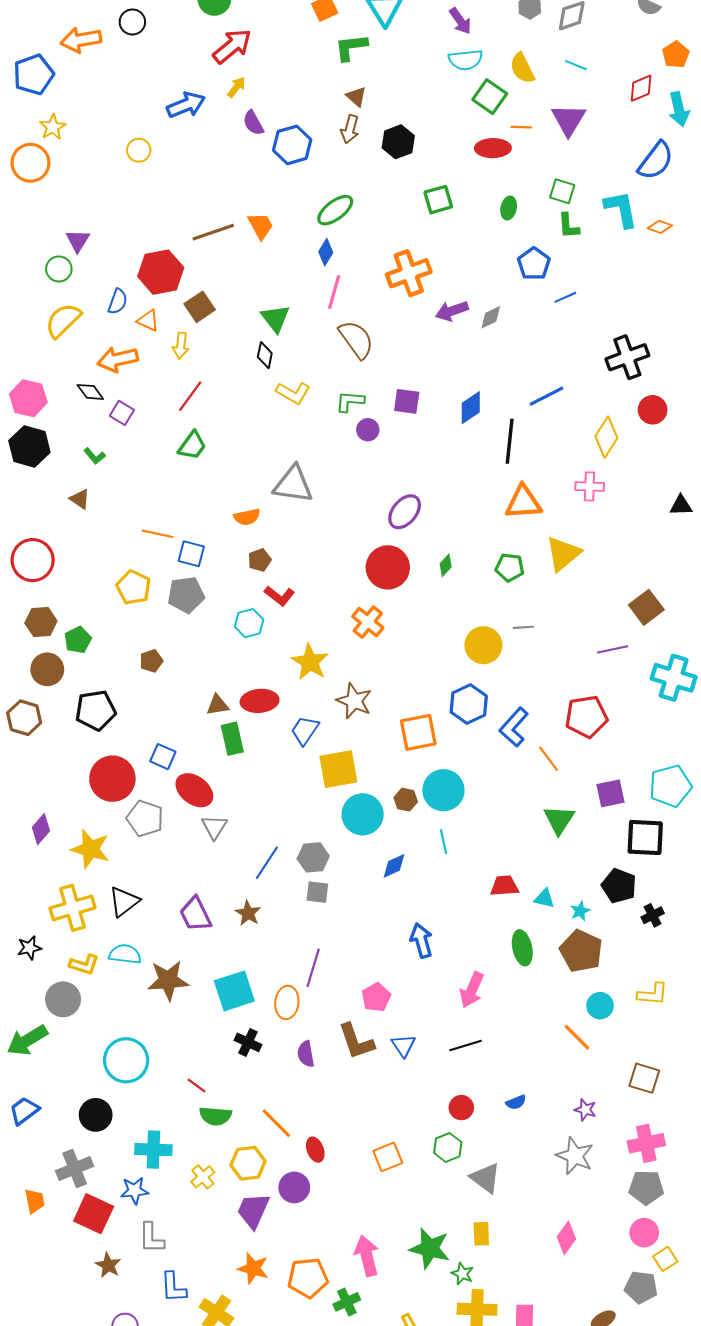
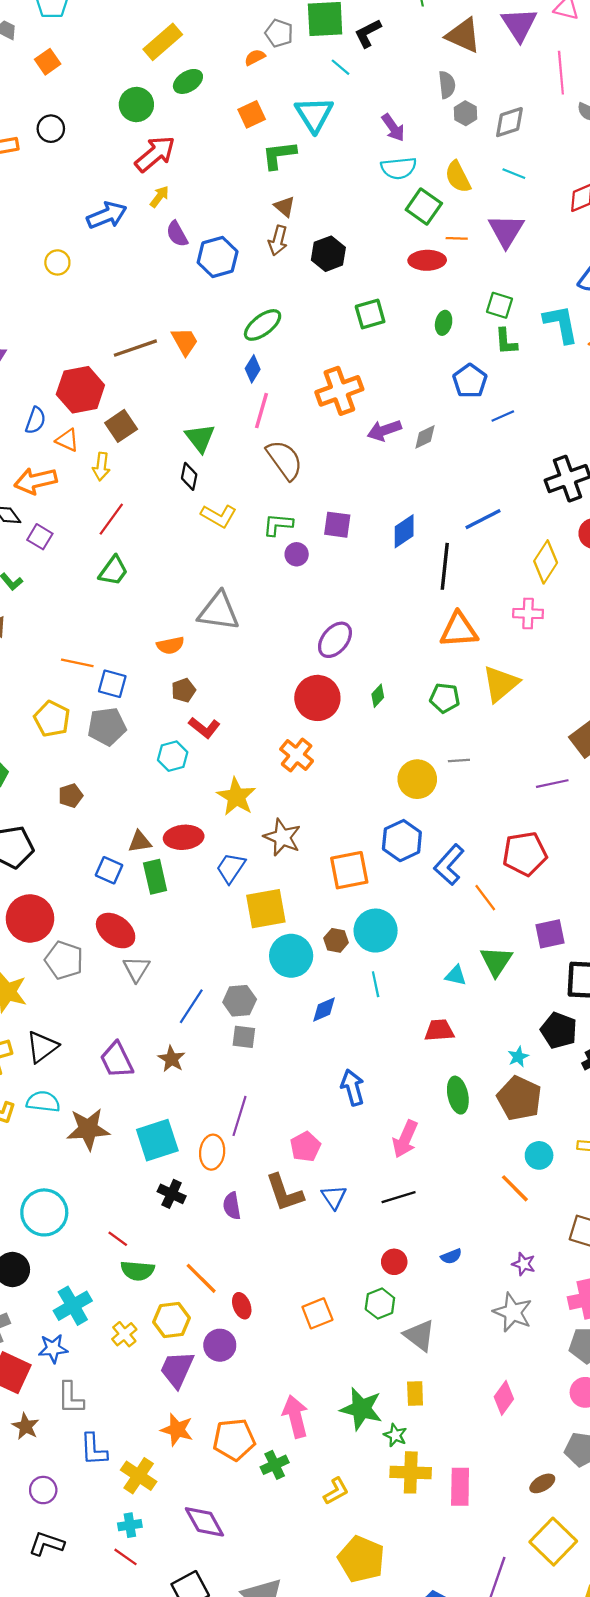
blue square: (163, 757) -> (109, 870), moved
cyan triangle: (544, 898) -> (456, 976), moved
cyan cross: (153, 1150) -> (73, 1306), turned -32

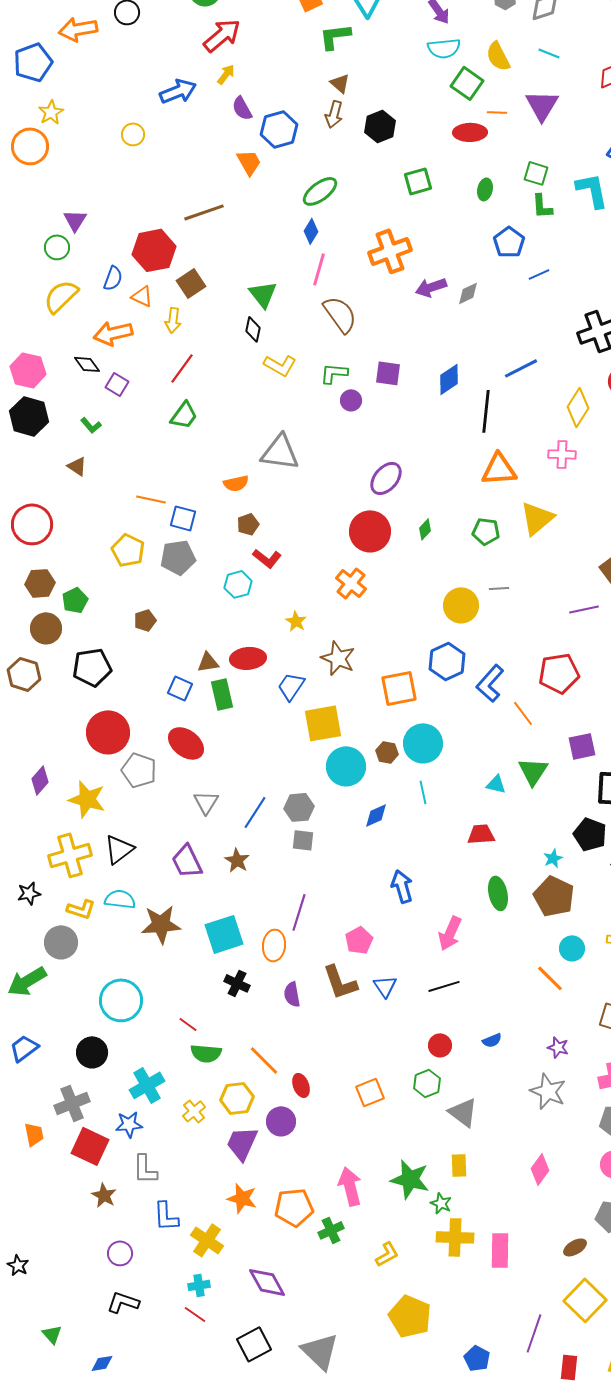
orange trapezoid: (185, 341) -> (249, 162), moved
yellow star: (236, 797) -> (296, 621), size x0.6
gray triangle: (136, 969) -> (206, 802), moved

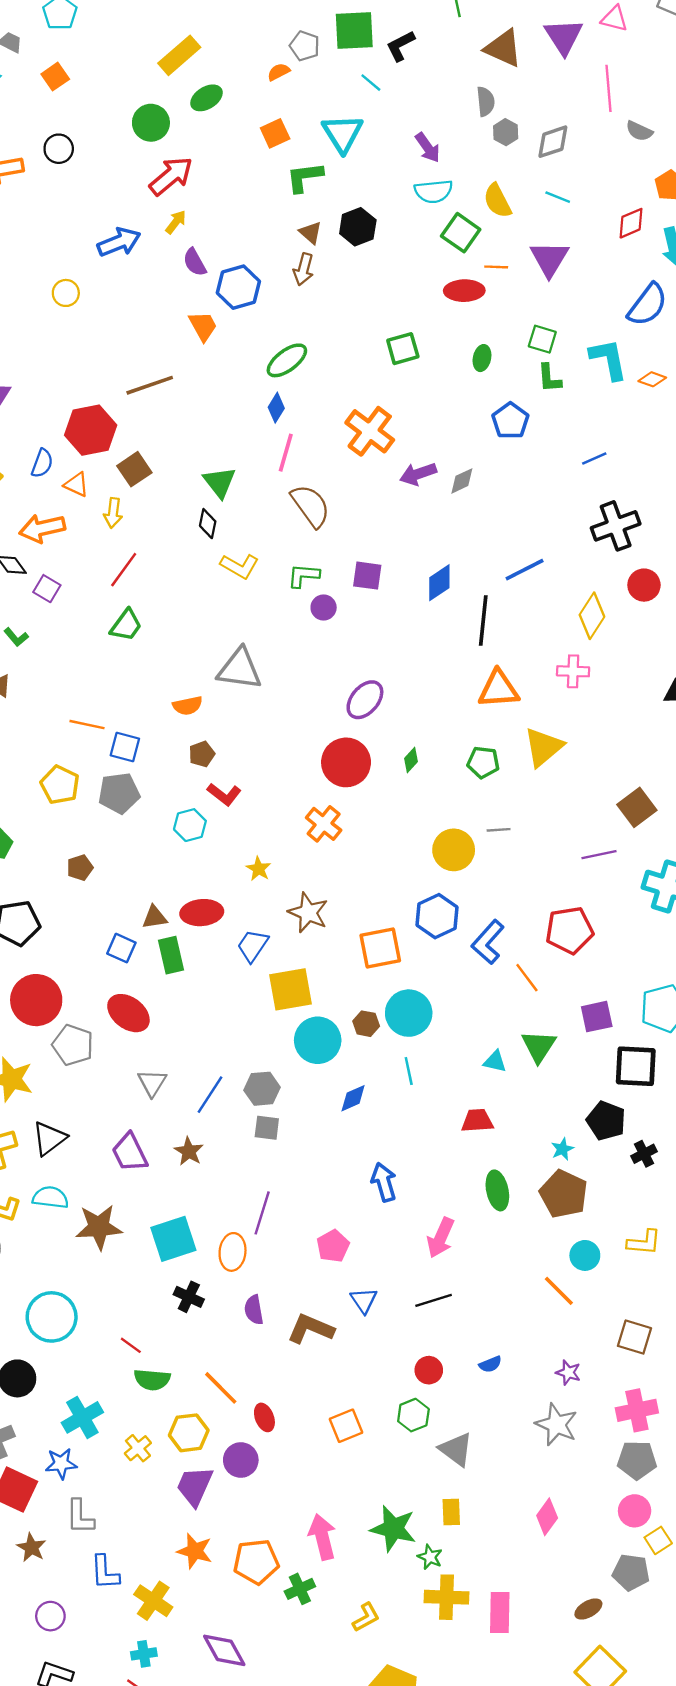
black hexagon: (380, 126) -> (358, 227), moved
orange cross: (390, 251) -> (370, 431), turned -33
blue line: (539, 274) -> (594, 459), moved
brown L-shape: (340, 982) -> (311, 1329), moved, turned 132

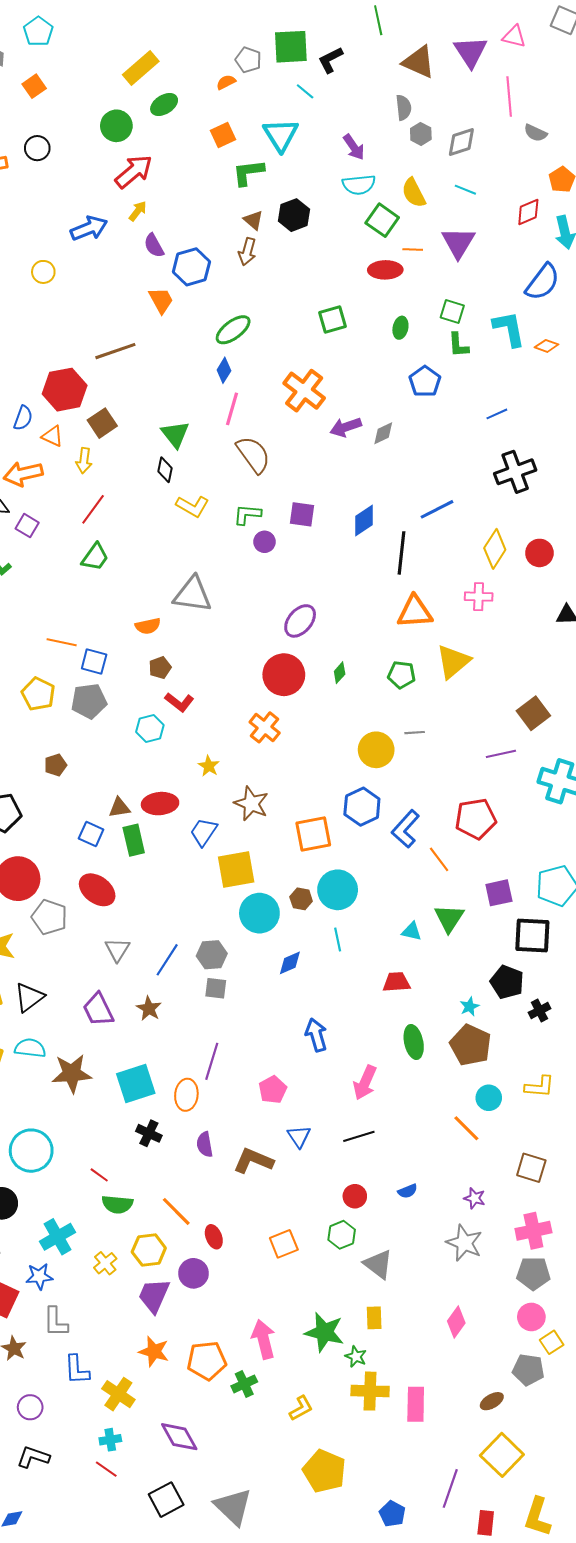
red circle: (644, 585) -> (539, 553), moved

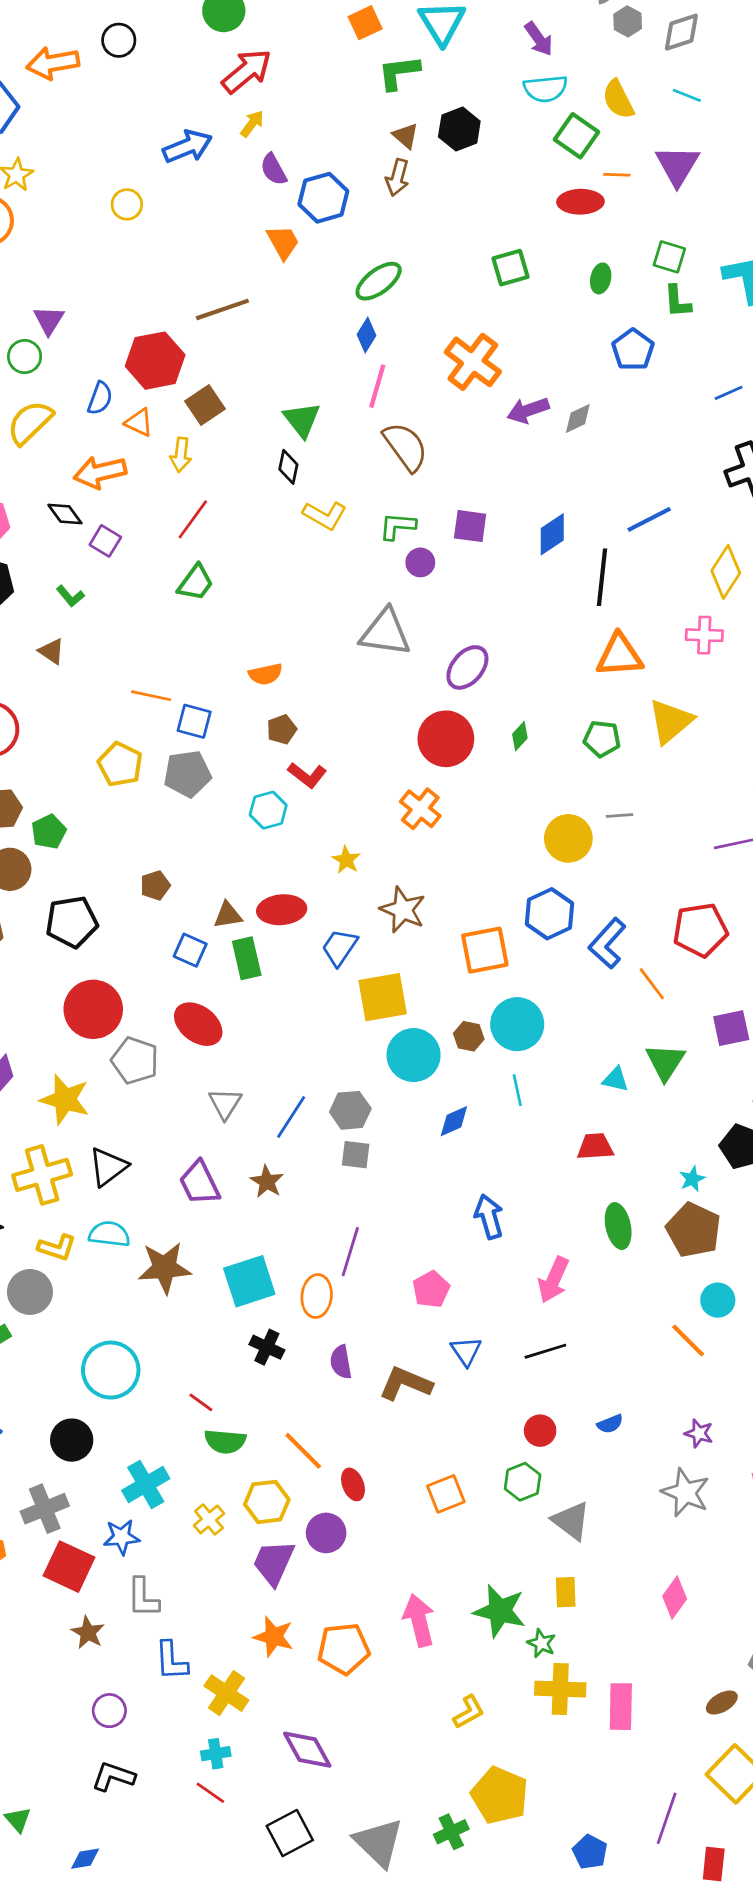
gray triangle: (192, 595) -> (385, 632), moved
brown pentagon: (56, 765) -> (155, 885), moved
green cross: (244, 1384) -> (451, 1832), moved

